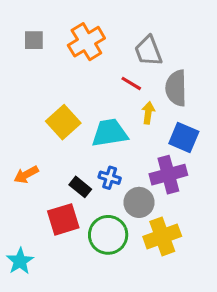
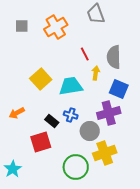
gray trapezoid: (148, 51) -> (96, 14), moved
red line: (131, 83) -> (85, 54), turned 32
green circle: (108, 235) -> (76, 167), moved

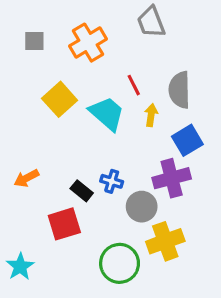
yellow square: (41, 79) -> (60, 99), moved
cyan trapezoid: (71, 86) -> (107, 114), moved, turned 50
blue square: (119, 89) -> (187, 140), turned 36

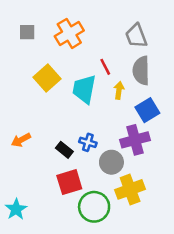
gray trapezoid: (151, 22) -> (136, 36), moved
cyan trapezoid: (107, 114) -> (84, 89), turned -120
red square: (64, 224) -> (69, 182), moved

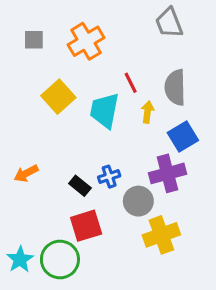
gray trapezoid: (136, 36) -> (169, 23), moved
blue cross: (88, 142) -> (109, 177), turned -35
green circle: (94, 207) -> (60, 259), moved

